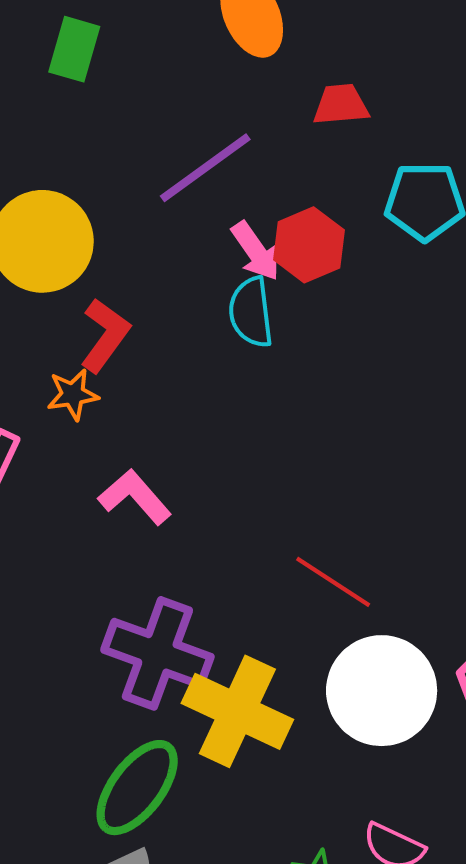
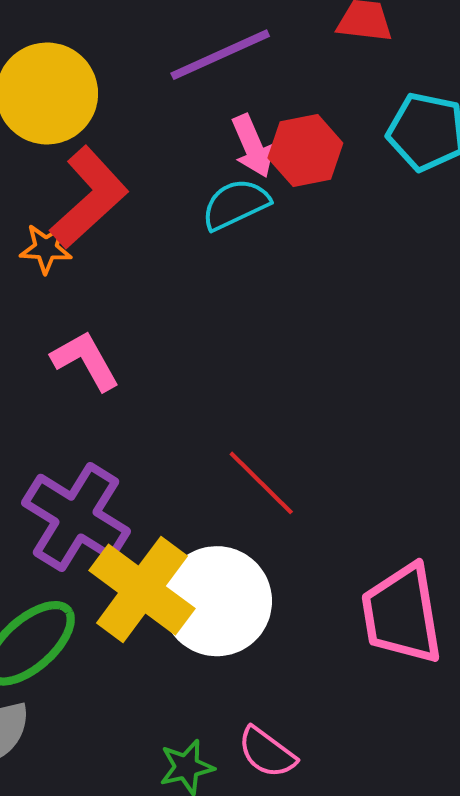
cyan semicircle: (251, 312) -> (236, 204), turned 60
red L-shape: (105, 335) -> (89, 197), size x1.4
white circle: (382, 691) -> (217, 601), moved

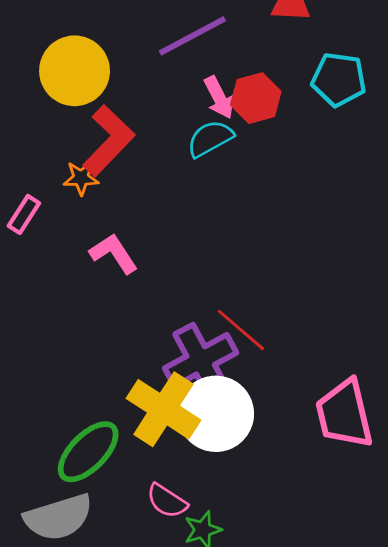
purple cross: (76, 517) -> (201, 360), moved, turned 34
pink semicircle: (267, 752) -> (167, 501), moved

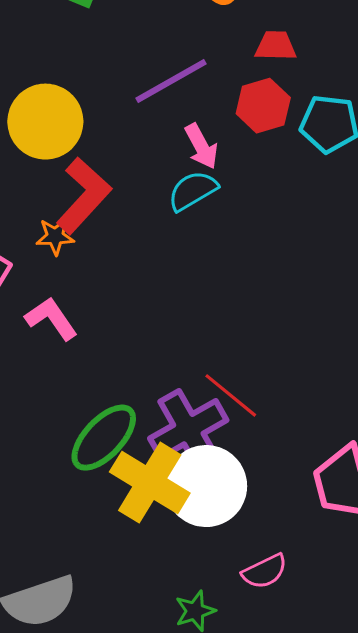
red hexagon: (256, 98) -> (263, 106), moved
pink L-shape: (114, 254) -> (51, 319), moved
green ellipse: (88, 452) -> (104, 438), moved
pink semicircle: (167, 501) -> (265, 571), moved, turned -57

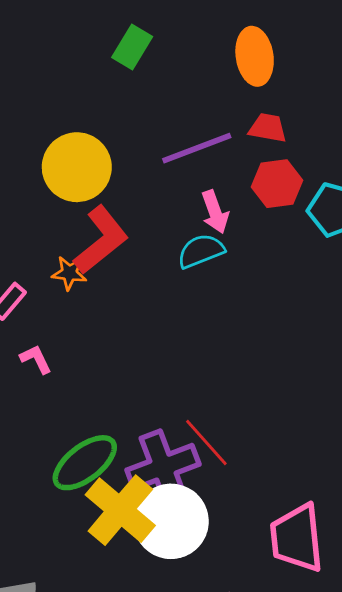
red trapezoid: (276, 46) -> (268, 128), moved
pink L-shape: (51, 319) -> (36, 359), moved, size x0.7

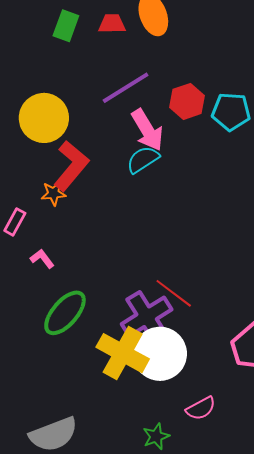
red trapezoid: (268, 128) -> (112, 24), moved
pink arrow: (215, 212) -> (147, 130), size x1.4
green ellipse: (85, 463) -> (65, 313), moved

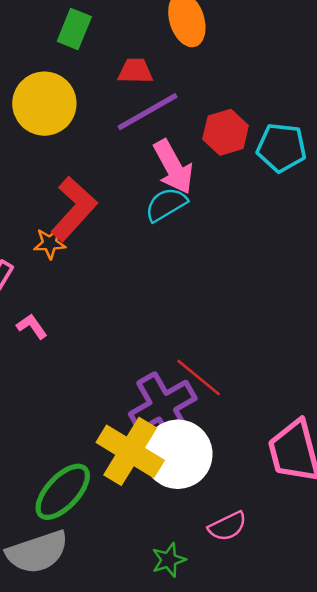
red trapezoid: (112, 24) -> (135, 71), moved
yellow circle: (44, 118) -> (44, 104), moved
green ellipse: (65, 313) -> (63, 492), moved

